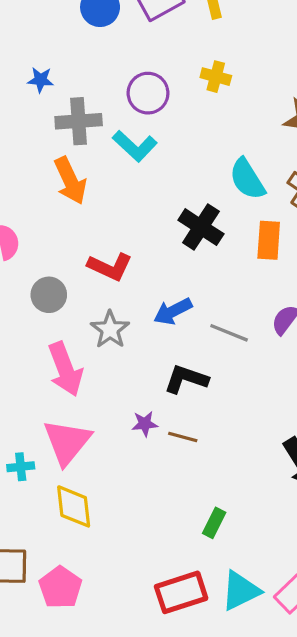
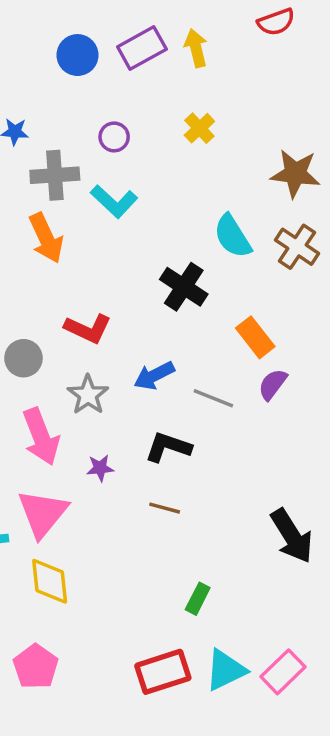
yellow cross: (216, 77) -> (199, 128), turned 32
purple circle: (148, 93) -> (114, 137), moved, size x0.7
orange rectangle: (269, 240) -> (255, 337), moved, turned -42
purple star: (145, 424) -> (100, 468), moved

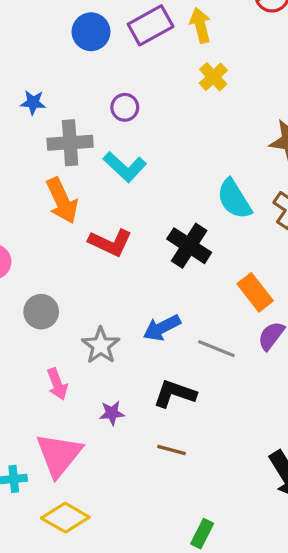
yellow cross: (199, 128) -> (213, 77), moved
red L-shape: (88, 329) -> (110, 242), moved
pink arrow: (41, 437) -> (57, 384), size x0.6
yellow diamond: (50, 581) -> (65, 518), turned -54

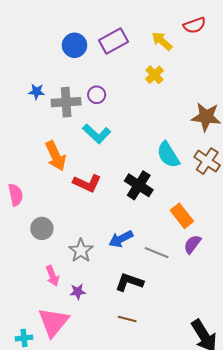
yellow arrow: (200, 25) -> (162, 41), moved, turned -35
gray cross: (70, 143) -> (66, 102), moved
purple star: (112, 413) -> (78, 292), moved

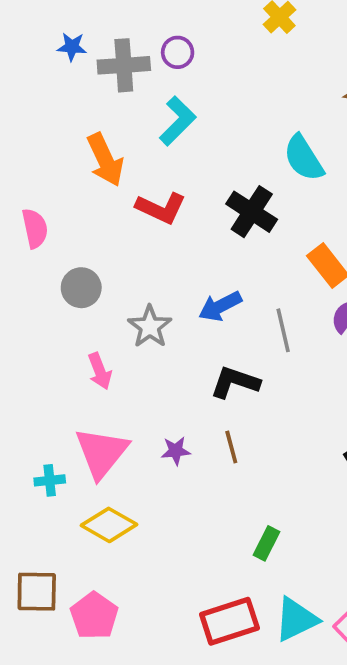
cyan L-shape: (97, 134) -> (178, 121), turned -88
gray line: (157, 253) -> (283, 330), turned 55
purple star: (78, 292) -> (176, 451), moved
brown line: (127, 319) -> (231, 447), turned 60

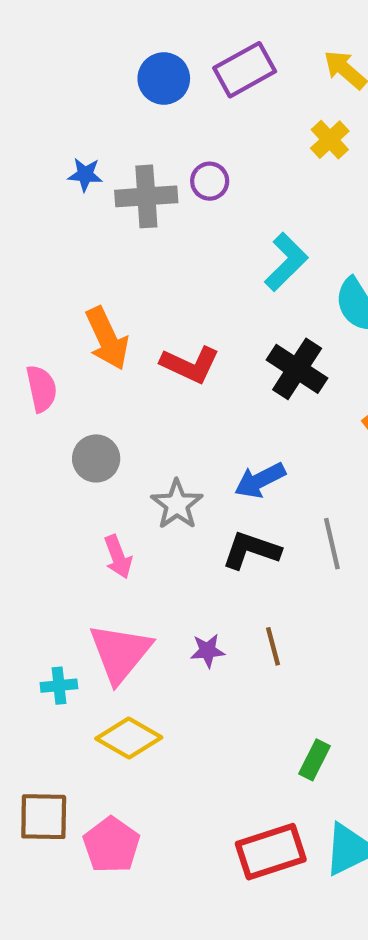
cyan L-shape: (178, 121) -> (286, 262), moved
orange arrow: (105, 160) -> (107, 338), moved
gray line: (283, 330) -> (332, 544), moved
black L-shape: (235, 382) -> (251, 550), moved

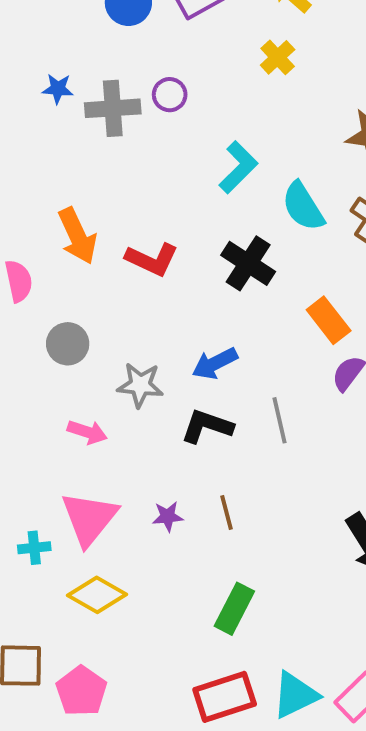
gray star: (177, 504) -> (140, 385), turned -30
pink arrow: (118, 557) -> (87, 432), turned -51
green rectangle: (314, 760) -> (234, 609), moved, size x1.4

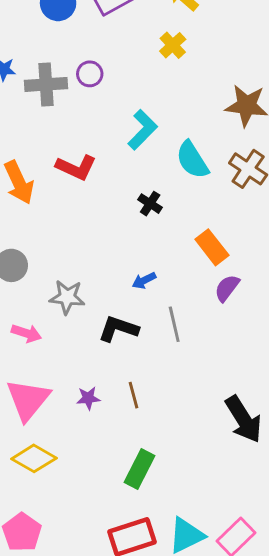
red L-shape: (152, 259) -> (76, 167), moved
black cross: (248, 263) -> (150, 204), size x0.6
blue arrow: (215, 363) -> (144, 281), moved, size x0.7

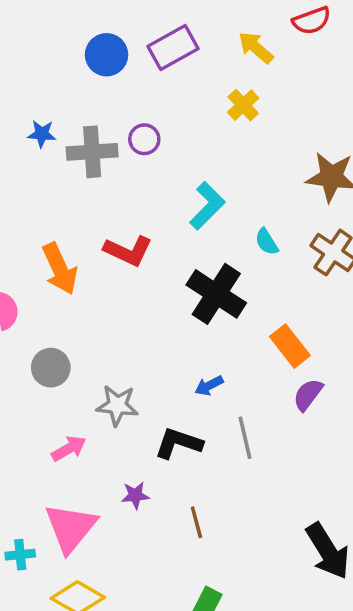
cyan semicircle: (192, 160) -> (267, 242), size x0.6
black cross: (150, 204) -> (216, 294), size x2.0
pink arrow: (26, 333) -> (69, 449), turned -48
purple star: (88, 398) -> (135, 495), moved

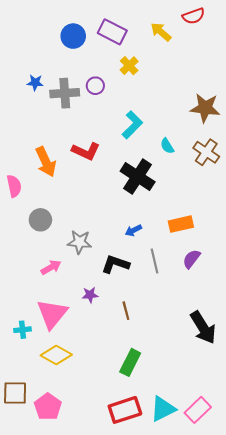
purple rectangle: (173, 48) -> (112, 32), turned 56
yellow cross: (243, 105) -> (129, 66), moved
orange rectangle: (290, 346) -> (181, 224), moved, turned -65
purple semicircle: (308, 395) -> (191, 259), moved

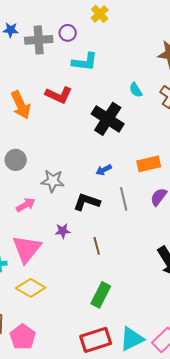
cyan L-shape: (132, 125) -> (85, 62), moved, turned 52

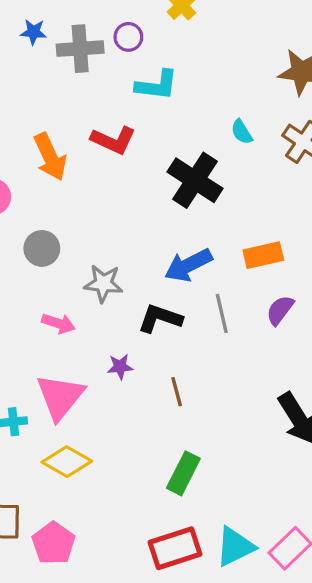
blue arrow: (104, 170) -> (188, 265), size x1.8
pink arrow: (26, 205) -> (58, 323), turned 48

